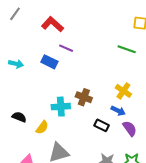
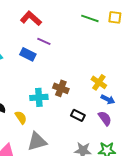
green line: (127, 49) -> (90, 18), moved
blue arrow: (118, 111) -> (108, 99), moved
yellow semicircle: (42, 127) -> (21, 117), turned -72

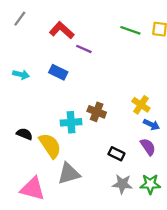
purple line: (44, 41) -> (84, 49), moved
black rectangle: (78, 115) -> (116, 154), moved
yellow semicircle: (21, 117) -> (50, 146), size x1.6

